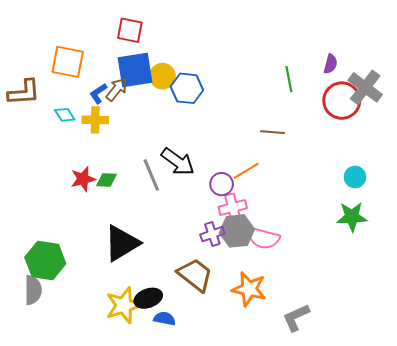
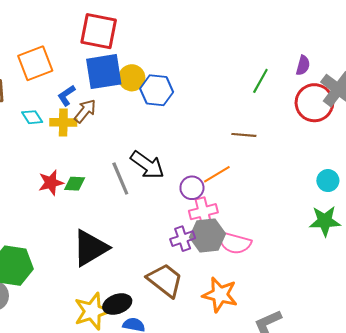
red square: (130, 30) -> (99, 31), size x1.4
orange square: (68, 62) -> (35, 63), turned -32
green line: (289, 79) -> (260, 81), turned 40
brown arrow: (117, 89) -> (85, 111), moved

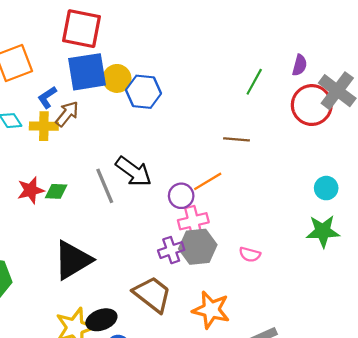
pink semicircle: (234, 243) -> (250, 254), moved, size x0.6

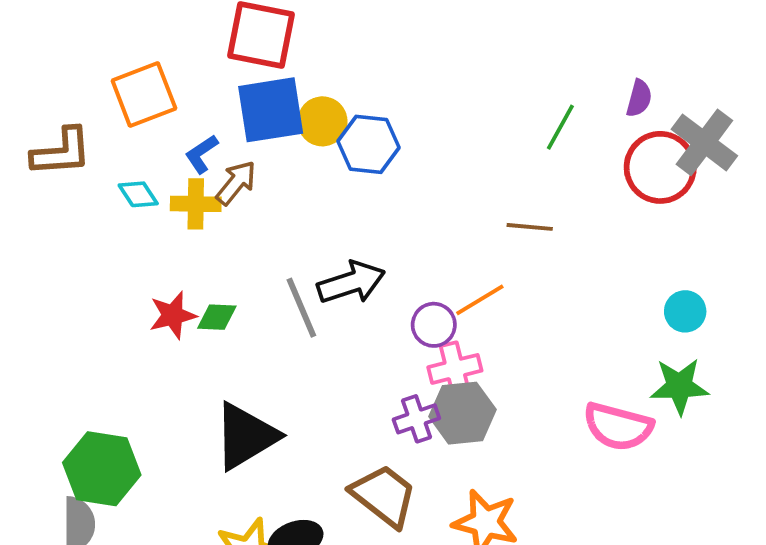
black arrow: (134, 171) -> (351, 283), turned -54
pink semicircle: (250, 254) -> (618, 427), moved, size x1.8

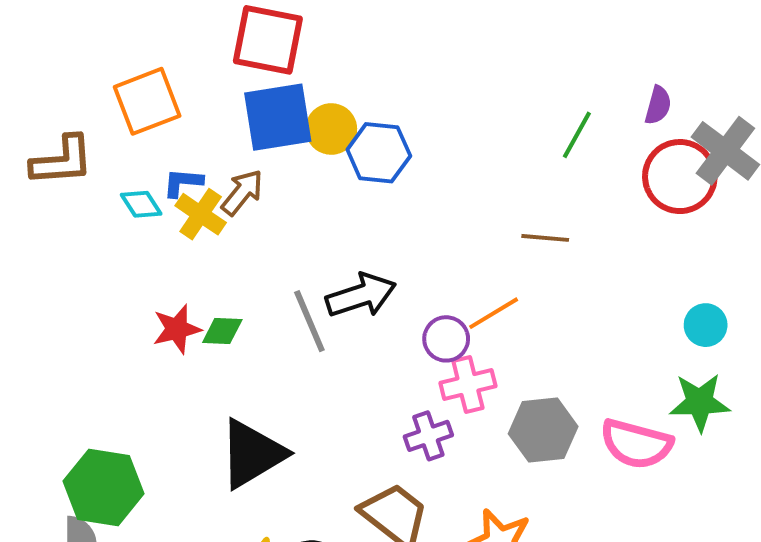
blue L-shape: (202, 154) -> (183, 182), moved, turned 39
yellow cross: (196, 204) -> (201, 214), turned 33
gray hexagon: (463, 413) -> (543, 430), moved

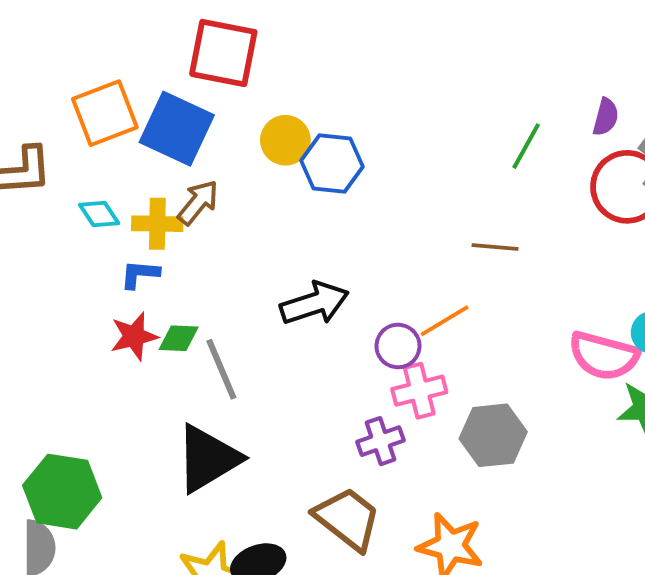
blue square: (278, 117) -> (177, 129), moved, turned 34
blue L-shape: (183, 182) -> (140, 274), moved
yellow cross: (201, 214) -> (157, 224), turned -33
gray line: (309, 321) -> (221, 369), moved
pink semicircle: (636, 444) -> (604, 356), moved

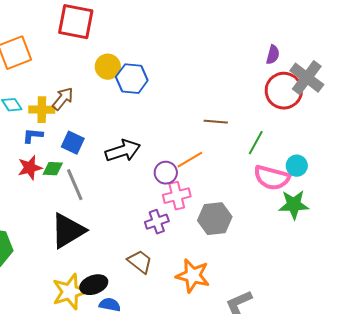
blue square: (177, 129) -> (73, 143), moved, size x0.6
green line: (526, 146) -> (256, 143), moved
brown trapezoid: (348, 519) -> (140, 262), size x0.7

